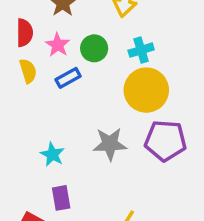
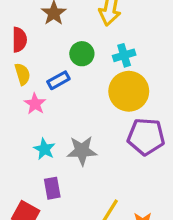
pink star: (58, 45) -> (35, 104), moved
gray star: (110, 144) -> (82, 151), moved

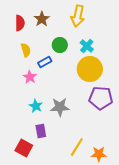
red semicircle: (19, 40) -> (20, 23), moved
cyan cross: (124, 55) -> (87, 46), turned -32
yellow semicircle: (22, 74) -> (26, 50), moved

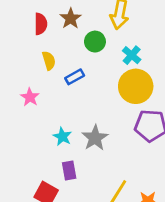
green circle: (60, 45) -> (95, 42), moved
pink star: (30, 77) -> (30, 97), moved
gray star: (60, 107) -> (95, 138), turned -30

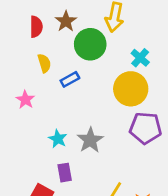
green circle: (95, 42) -> (90, 44), size x1.5
cyan cross: (132, 55) -> (140, 58), moved

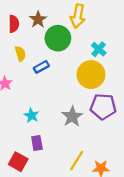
gray star: (90, 140) -> (72, 116), moved

